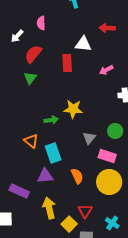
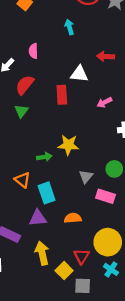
orange semicircle: (77, 176) -> (73, 218), turned -70
yellow circle: (109, 182) -> (108, 242), moved

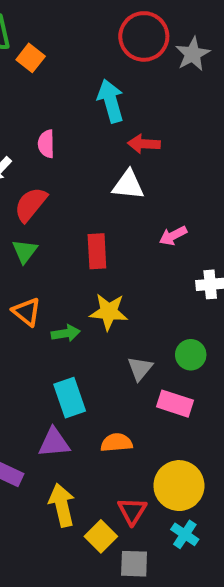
cyan arrow: (69, 27) -> (111, 101), size x1.5
red arrow: (106, 56) -> (144, 144), moved
red rectangle: (62, 95) -> (97, 251), moved
orange triangle: (22, 180) -> (27, 312), moved

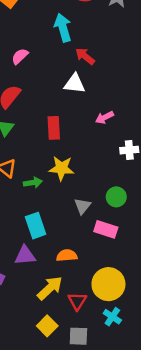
pink semicircle: (46, 144) -> (20, 56), turned 48
red arrow: (144, 144) -> (85, 56), turned 36
yellow arrow: (62, 505) -> (50, 288), moved, turned 60
yellow square: (101, 536) -> (47, 326), moved

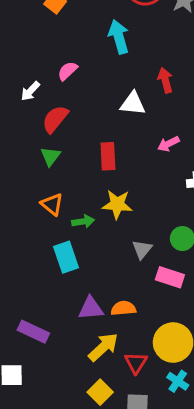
red arrow: (85, 56) -> (165, 80), moved, turned 36
cyan rectangle: (36, 226) -> (66, 257), moved
purple triangle: (25, 255) -> (91, 308), moved

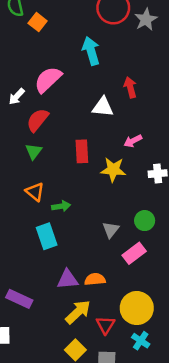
pink semicircle: (68, 71) -> (48, 80), size x1.6
yellow star: (117, 204) -> (113, 170), moved
pink rectangle: (170, 277) -> (134, 253), turned -55

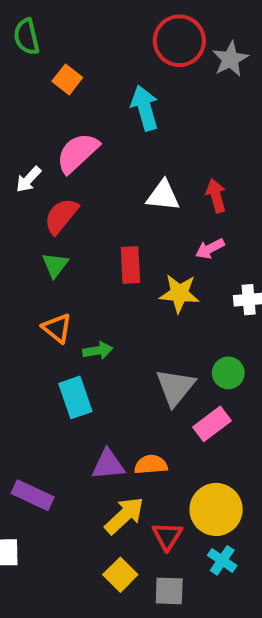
orange square: (38, 22) -> (67, 79), moved
red arrow: (130, 87) -> (216, 196), moved
gray triangle: (111, 230) -> (175, 387), size x1.5

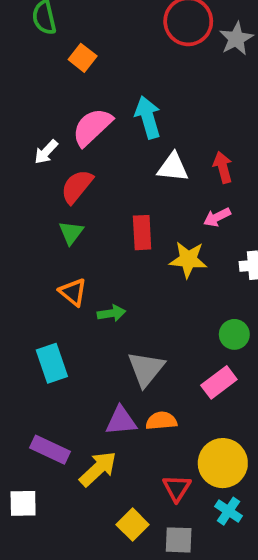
cyan arrow: (145, 108) -> (148, 117), moved
gray triangle: (175, 387) -> (146, 369), moved
cyan rectangle: (75, 397) -> (52, 363), moved
yellow arrow: (124, 516) -> (98, 469), moved

